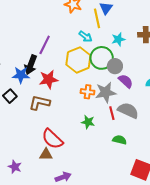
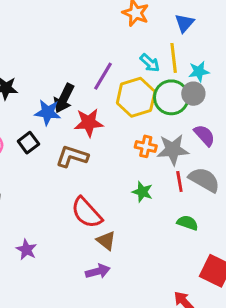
yellow line: (97, 18) -> (174, 58), moved
purple line: (45, 45) -> (103, 76), moved
gray circle: (115, 66) -> (193, 94), moved
brown triangle: (46, 154) -> (106, 241), moved, turned 32

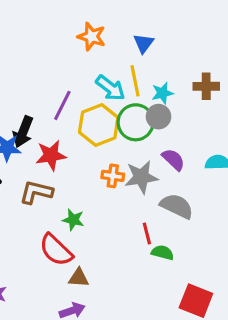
cyan arrow: (150, 63) -> (110, 88), size x1.4
red line: (179, 182) -> (147, 233), moved
green star: (142, 192) -> (73, 220), moved
brown triangle: (106, 241) -> (79, 278), turned -30

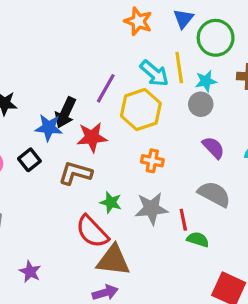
blue triangle: (144, 43) -> (183, 19), moved
green circle: (136, 122) -> (216, 38), moved
gray star: (141, 177) -> (151, 209), moved
brown triangle: (79, 278) -> (113, 260), size x1.6

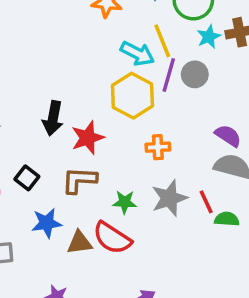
cyan star: (206, 81) -> (209, 37), moved
purple line: (106, 88) -> (169, 75), moved
blue star: (49, 128) -> (47, 223), moved
purple semicircle: (213, 148) -> (228, 136), moved
brown triangle: (113, 260) -> (80, 243), moved, size x0.7

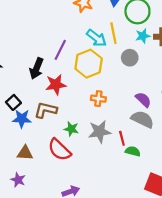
purple line: (169, 75) -> (60, 50), moved
blue star: (47, 223) -> (22, 119), moved
brown triangle: (80, 243) -> (25, 153), moved

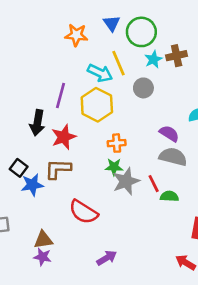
green star: (71, 129) -> (114, 167), moved
brown triangle: (25, 153) -> (43, 240), moved

